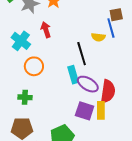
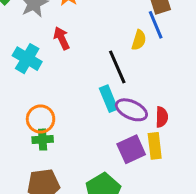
yellow semicircle: (98, 37) -> (139, 40), turned -72
orange circle: (34, 66) -> (41, 119), moved
red semicircle: (108, 91) -> (162, 117), size x0.6
purple square: (85, 111) -> (131, 149), turned -36

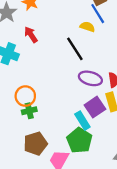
yellow semicircle: (139, 40) -> (87, 27), turned -80
cyan rectangle: (109, 99) -> (82, 121), moved

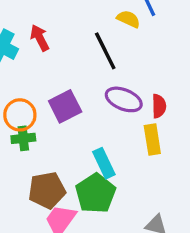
red arrow: (31, 35) -> (40, 38), moved
purple square: (95, 107) -> (65, 106), moved
brown pentagon: (35, 144) -> (47, 190), moved

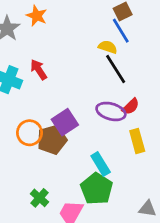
black line: (105, 51) -> (116, 69), moved
red semicircle: (159, 106) -> (131, 107), moved, turned 54
green cross: (23, 138) -> (40, 198), moved, turned -36
brown pentagon: (47, 190) -> (52, 140), moved

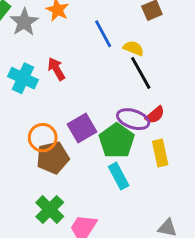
blue line: (121, 31) -> (103, 34), moved
brown pentagon: (52, 140) -> (53, 158), moved
green pentagon: (97, 189) -> (117, 141), moved
green cross: (40, 198) -> (50, 210), size x1.4

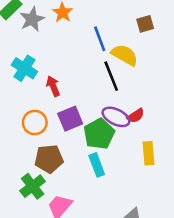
yellow semicircle: (133, 48) -> (125, 55), size x1.5
red arrow: (56, 69) -> (53, 86), moved
black line: (141, 73) -> (111, 76), moved
yellow rectangle: (160, 153) -> (148, 153), moved
brown pentagon: (53, 158) -> (49, 159), moved

